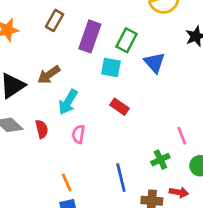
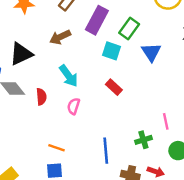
brown arrow: (49, 75) -> (60, 37), moved
cyan arrow: (68, 102) -> (68, 76), turned -75
orange line: (67, 182) -> (56, 148), turned -56

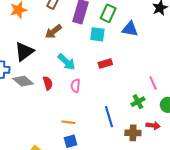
blue triangle: (151, 52) -> (130, 29), turned -36
red rectangle: (114, 87) -> (105, 63), turned -48

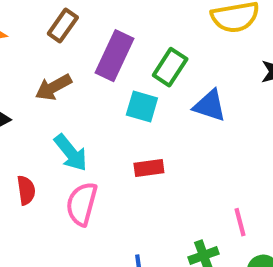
pink semicircle: (76, 86) -> (82, 204), size x1.5

